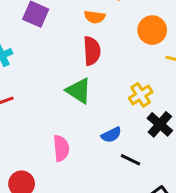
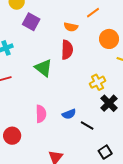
green triangle: (79, 91) -> (44, 68), moved
blue semicircle: (111, 135) -> (69, 114), moved

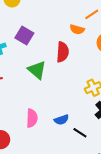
purple square: (31, 22) -> (24, 36), moved
orange semicircle: (71, 27) -> (77, 29), moved

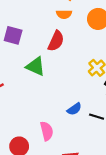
red semicircle: (63, 52) -> (56, 41), turned 36
pink semicircle: (32, 118) -> (47, 131), moved

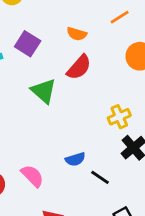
orange semicircle: (64, 14) -> (77, 34), moved
pink semicircle: (47, 131) -> (32, 176), turned -48

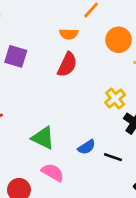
orange semicircle: (77, 34) -> (69, 34), moved
green triangle: (44, 91) -> (43, 138), moved

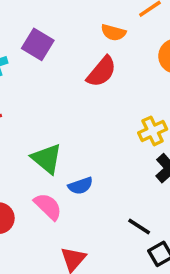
blue semicircle: (87, 147) -> (80, 186), moved
black line: (113, 157) -> (139, 226), moved

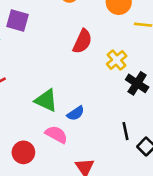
red semicircle: (102, 72) -> (82, 41), moved
black line: (139, 226) -> (126, 131), turned 60

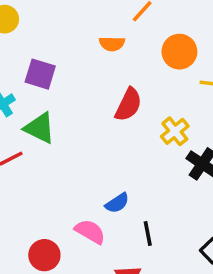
green triangle: (46, 100) -> (40, 128), moved
black line: (126, 131) -> (148, 233), moved

